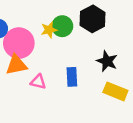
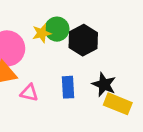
black hexagon: (93, 19) -> (83, 40), moved
black star: (107, 61) -> (104, 84), moved

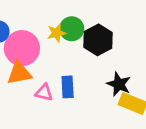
blue rectangle: (68, 87) -> (68, 87), moved

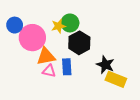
black hexagon: (98, 40) -> (79, 43), moved
orange triangle: (19, 73) -> (46, 56), moved

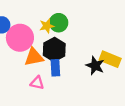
black hexagon: (79, 43) -> (54, 50), moved
pink triangle: (49, 71) -> (37, 83), moved
yellow rectangle: (116, 79) -> (110, 59), moved

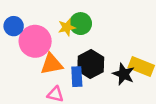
black hexagon: (54, 50) -> (91, 64), moved

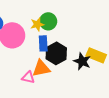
orange triangle: (52, 64) -> (41, 68), moved
blue rectangle: (77, 77) -> (43, 43), moved

